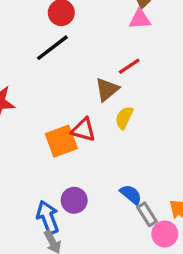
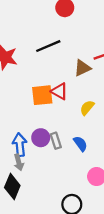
black line: (52, 48) -> (48, 46), moved
yellow semicircle: (124, 118) -> (87, 108), moved
gray rectangle: (147, 214) -> (56, 141), moved

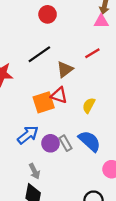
brown triangle: (82, 68) -> (65, 69), moved
blue semicircle: (80, 144) -> (90, 141), size x1.5
blue arrow: (20, 145) -> (28, 135), moved, turned 70

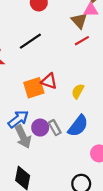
brown triangle: (65, 69) -> (79, 21), moved, turned -36
blue semicircle: (90, 141) -> (78, 126), turned 85
gray arrow: (34, 171) -> (23, 137), moved, size x1.5

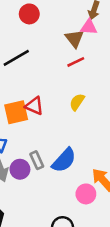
yellow semicircle: (78, 91) -> (77, 102), moved
purple circle: (40, 128) -> (20, 169), moved

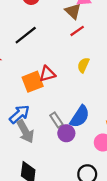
red triangle: (34, 106) -> (47, 74), turned -30
purple circle: (20, 169) -> (66, 133), moved

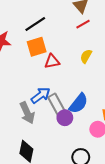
orange square: (33, 82) -> (37, 47), moved
blue arrow: (19, 114) -> (41, 95), moved
gray rectangle: (56, 120) -> (57, 105), size x1.5

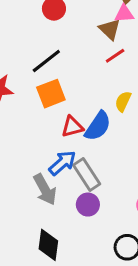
red triangle: (52, 61) -> (72, 127), moved
blue semicircle: (79, 103) -> (98, 126), moved
purple circle: (65, 118) -> (88, 205), moved

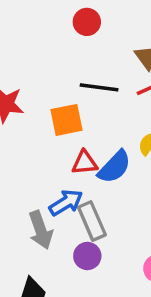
black line: (46, 61) -> (99, 87), moved, turned 36

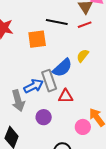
red triangle: (85, 163) -> (66, 96), moved
gray rectangle: (92, 221) -> (49, 81), moved

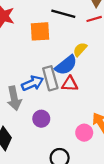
yellow semicircle: (83, 56) -> (80, 49), moved
red triangle: (66, 96) -> (70, 84), moved

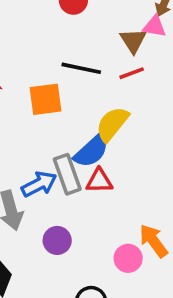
yellow semicircle: (80, 49) -> (112, 124), size x1.5

